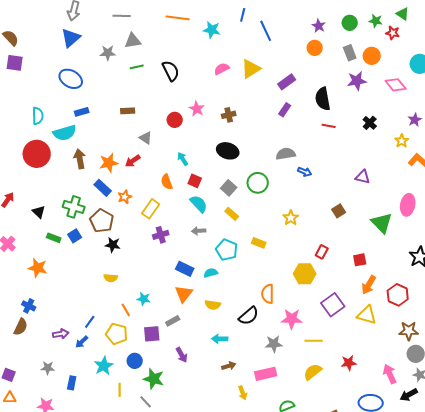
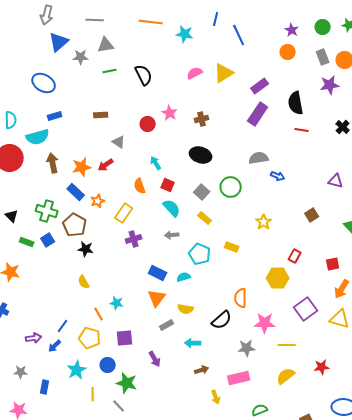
blue triangle: (71, 38) -> (59, 42), moved
purple rectangle: (285, 110) -> (258, 114), size x1.6
yellow semicircle: (111, 278) -> (84, 282), turned 56
gray rectangle: (173, 321) -> (167, 325), moved

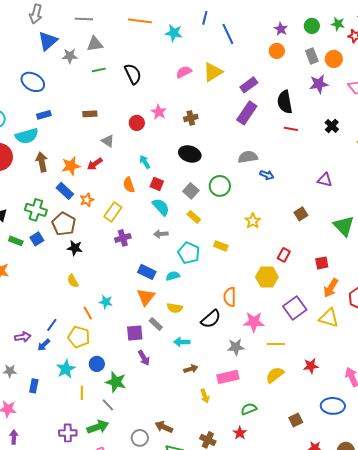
gray rectangle: (167, 325) -> (156, 324), turned 72
purple square: (125, 338) -> (135, 333), moved

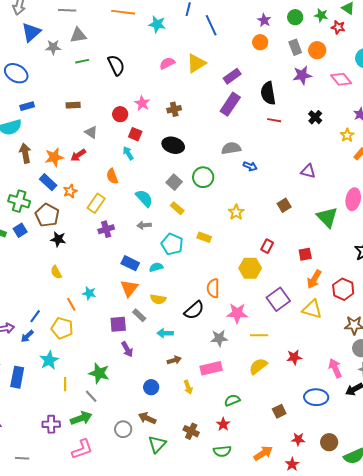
red square: (157, 184) -> (135, 134), moved
blue circle: (97, 364) -> (151, 387), moved
blue rectangle: (34, 386) -> (17, 377), size x1.5

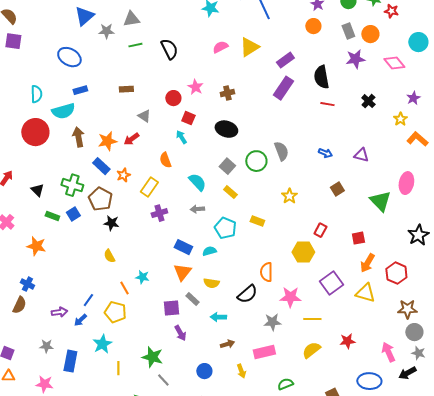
gray semicircle: (231, 148) -> (281, 151), moved, turned 78
blue arrow: (250, 166) -> (325, 153), moved
gray line: (91, 396) -> (163, 380), moved

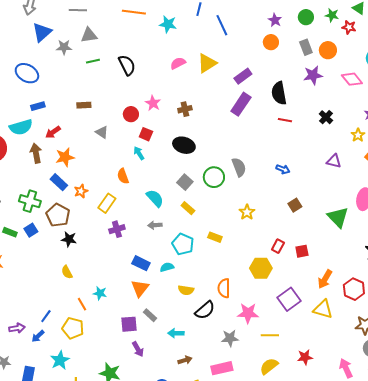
red arrow: (131, 139) -> (53, 132), moved
purple triangle: (361, 155) -> (334, 161), moved
red square: (358, 238) -> (302, 251), moved
yellow semicircle: (211, 283) -> (186, 290), moved

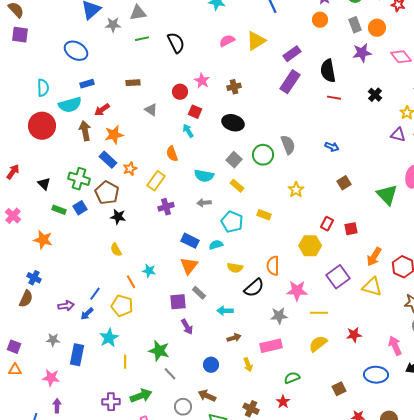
purple triangle: (334, 161) -> (398, 135), moved
cyan semicircle: (155, 198) -> (204, 176), turned 144

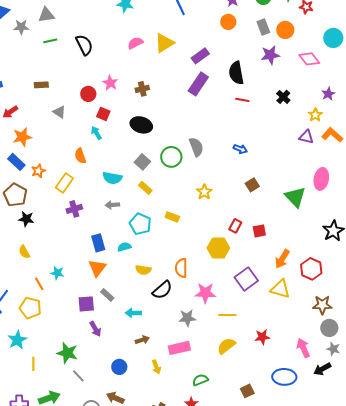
blue rectangle: (190, 241) -> (98, 243), turned 48

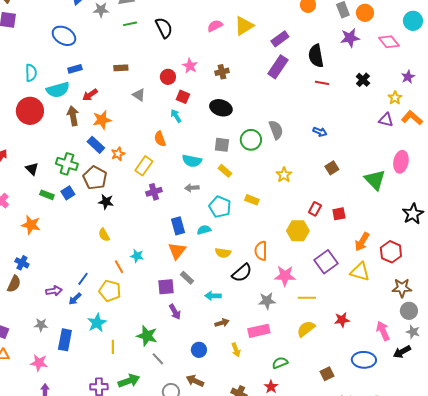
gray square: (142, 162) -> (222, 145), turned -35

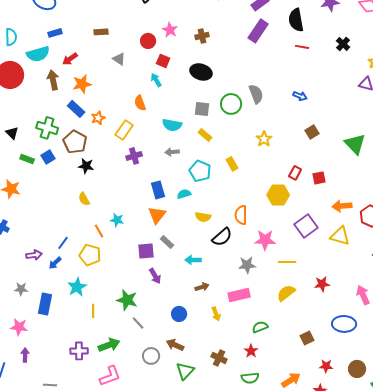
yellow rectangle: (252, 200) -> (232, 164), turned 40
orange arrow: (362, 242) -> (342, 206), turned 54

